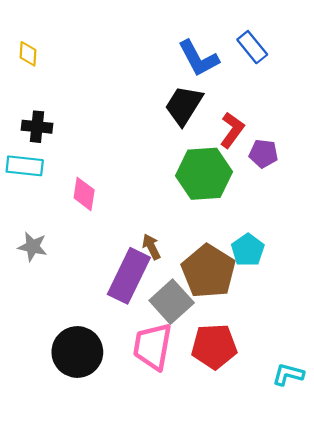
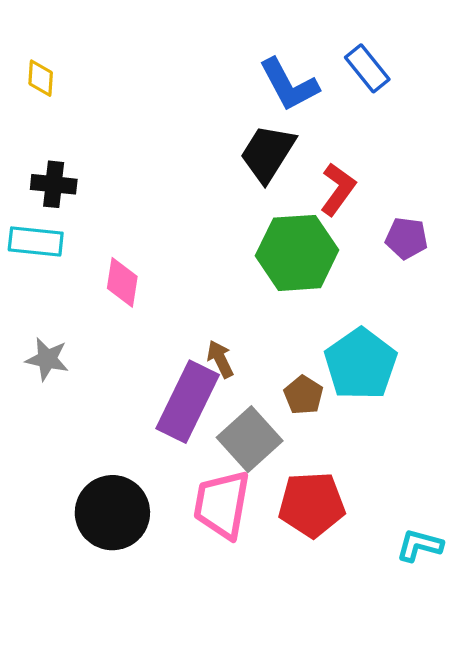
purple pentagon: (263, 154) -> (406, 238), moved
cyan pentagon: (248, 250) -> (361, 364), size x1.5
brown pentagon: (209, 271) -> (304, 395), size x0.5

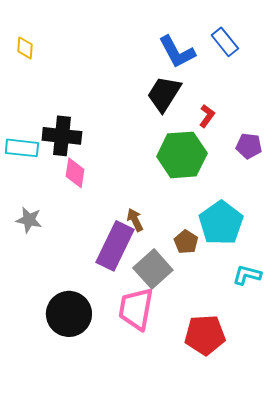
black cross: (54, 184) -> (62, 136), moved, size x1.4
red L-shape: (338, 189) -> (207, 116), size x0.7
red pentagon: (312, 504) -> (205, 335), moved
cyan L-shape: (420, 545) -> (247, 275), moved

